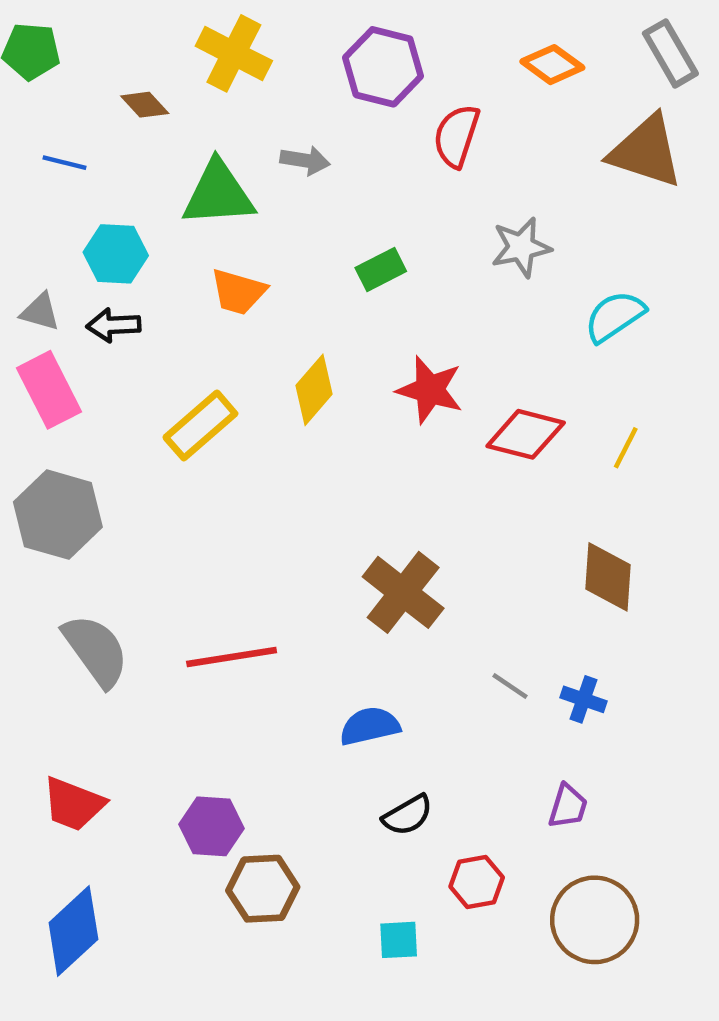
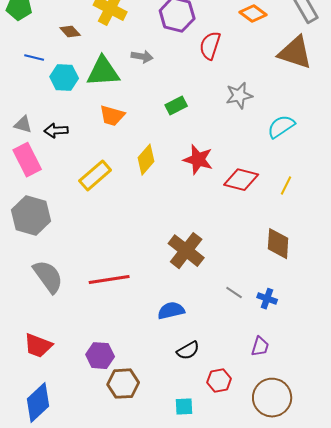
cyan hexagon: (116, 254) -> (64, 78), moved

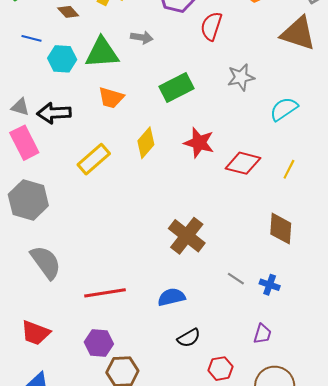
green rectangle: (176, 106) -> (177, 88), size x1.5
black arrow: (56, 131) -> (54, 113), size x1.4
red line: (109, 280) -> (105, 293), moved

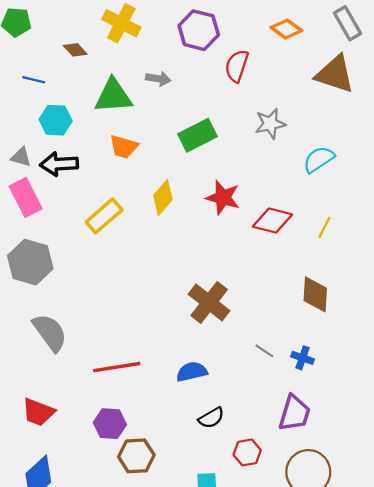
cyan hexagon: (62, 59) -> (56, 120), moved
purple trapezoid: (262, 334) -> (294, 413), size x1.6

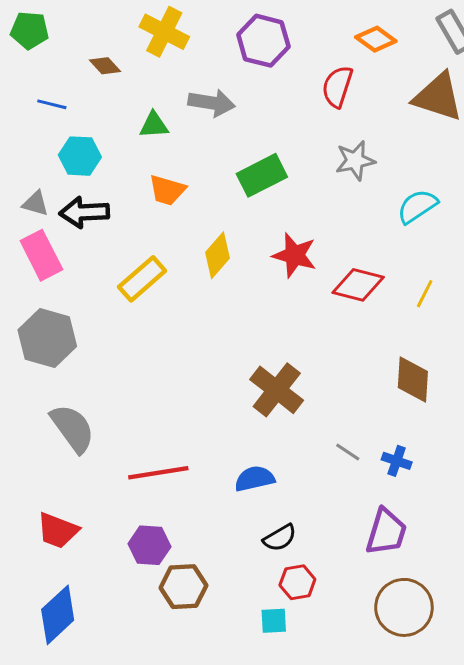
red semicircle: (237, 66) -> (337, 87), moved
gray arrow: (158, 79) -> (212, 103), size x1.4
green triangle: (113, 96) -> (154, 125), size x0.6
red hexagon: (247, 452) -> (297, 582), moved

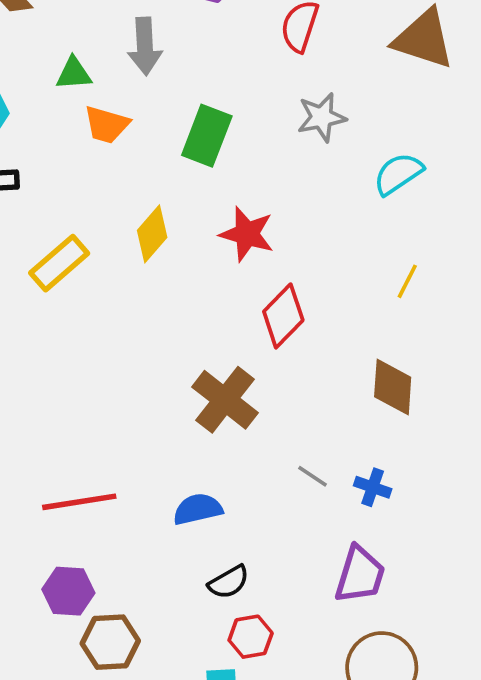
gray arrow: (212, 103) -> (145, 46), turned 78
green rectangle: (262, 175) -> (207, 136), turned -42
orange trapezoid: (167, 190) -> (107, 125), moved
red diamond: (358, 285) -> (283, 316), moved, turned -60

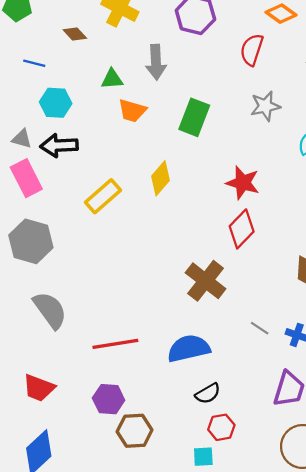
red star: (247, 234) -> (243, 183), moved
blue semicircle: (198, 509) -> (189, 348), size x1.4

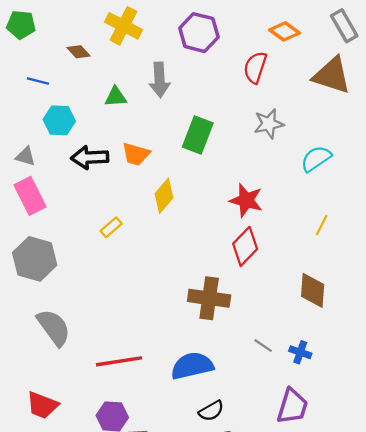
orange trapezoid: (132, 111) -> (136, 154), moved
black arrow: (59, 146) -> (90, 158), moved
yellow rectangle: (103, 196) -> (111, 227), moved, size x0.6
brown cross: (206, 281) -> (209, 298), turned -30

